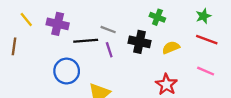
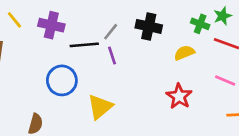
green cross: (157, 17) -> (200, 24), moved
gray line: (108, 30) -> (111, 32), turned -72
black cross: (139, 42) -> (149, 26), moved

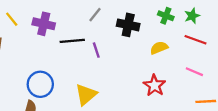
green cross: (200, 24) -> (166, 16), moved
gray line: (111, 32) -> (95, 15), moved
blue circle: (62, 80) -> (40, 84), moved

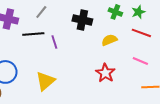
gray line: (95, 15) -> (41, 12), moved

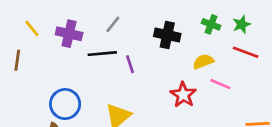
pink line: (140, 61) -> (220, 84), moved
red star: (105, 73) -> (183, 95), moved

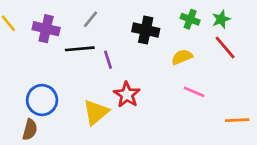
red line: (246, 52) -> (225, 48), turned 30
pink line: (220, 84) -> (194, 92), moved
red star: (183, 95) -> (127, 95), moved

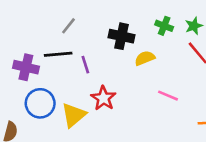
purple cross: (46, 29) -> (26, 67), moved
yellow semicircle: (182, 57) -> (145, 58), moved
blue circle: (42, 100) -> (40, 103), moved

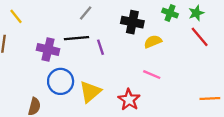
pink line: (168, 96) -> (152, 75), moved
red star: (103, 98) -> (129, 100), moved

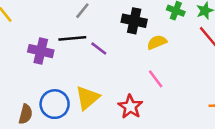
purple line: (100, 47) -> (99, 49), turned -35
pink line: (152, 75) -> (156, 79), turned 30
blue circle: (61, 81) -> (55, 104), moved

